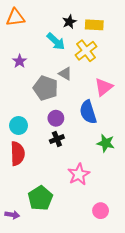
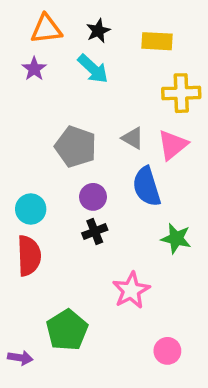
orange triangle: (15, 18) -> (46, 29), moved
black star: (69, 22) -> (98, 31), moved
yellow cross: (86, 51) -> (181, 93), moved, turned 35
purple star: (20, 61) -> (34, 69), moved
gray triangle: (65, 74) -> (133, 138), moved

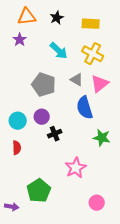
cyan arrow: (93, 69) -> (59, 51), moved
yellow cross: (181, 93) -> (93, 54), moved, turned 30
purple circle: (93, 197) -> (42, 117), moved
red semicircle: (29, 256) -> (17, 148), size x0.6

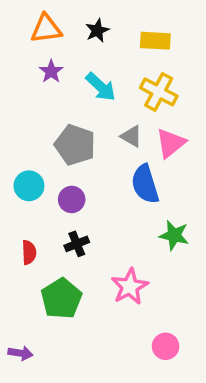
purple star: (20, 40) -> (51, 71), moved
cyan circle: (18, 121) -> (29, 186), moved
black cross: (55, 134) -> (77, 244), moved
green pentagon: (39, 191) -> (61, 299), moved

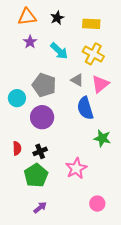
cyan circle: (29, 186) -> (17, 98), moved
purple circle: (72, 199) -> (42, 117), size x1.5
black cross: (77, 244) -> (40, 151), moved
purple arrow: (20, 353) -> (40, 208), moved, turned -48

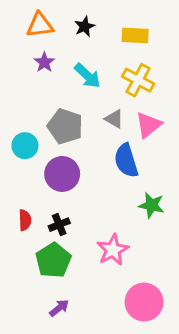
pink circle: (97, 204) -> (144, 302), size x1.6

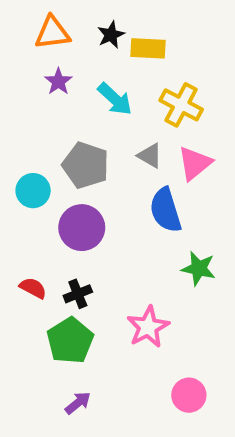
yellow rectangle: (135, 35) -> (148, 48), moved
red semicircle: (25, 220) -> (33, 288), turned -60
pink circle: (144, 302) -> (189, 395), size x0.7

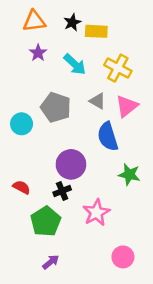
purple circle: (82, 228) -> (71, 164), moved
black cross: (78, 294) -> (62, 191), moved

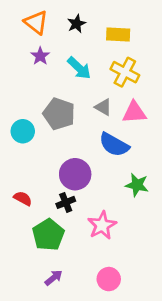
orange triangle: (34, 21) -> (36, 22), turned 45
yellow rectangle: (96, 31) -> (118, 35), moved
pink triangle: (127, 106) -> (134, 112), turned 35
blue semicircle: (108, 137) -> (114, 145), turned -44
pink circle: (123, 257) -> (109, 279), moved

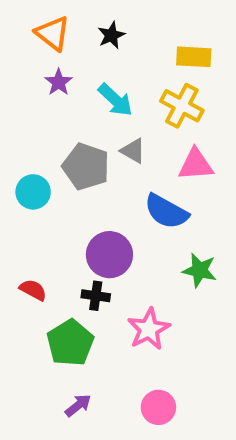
yellow rectangle: (118, 35) -> (194, 57), moved
gray triangle: (103, 107) -> (133, 151), moved
black cross: (66, 202) -> (96, 296), turned 30

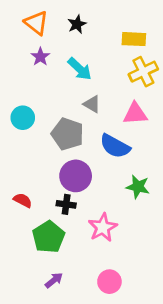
yellow cross: (182, 106) -> (143, 72), moved, turned 36
gray pentagon: (86, 166) -> (67, 134), moved
cyan circle: (33, 192) -> (23, 118), moved

